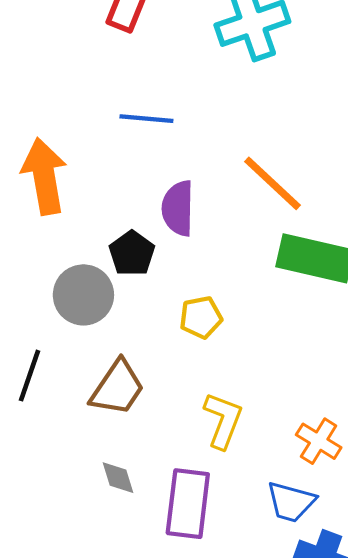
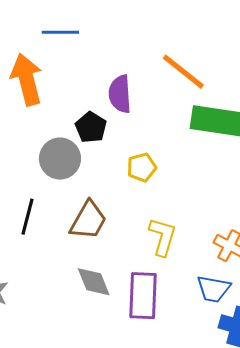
blue line: (146, 119) -> (60, 32), moved
gray diamond: (118, 478) -> (94, 282), size x1.4

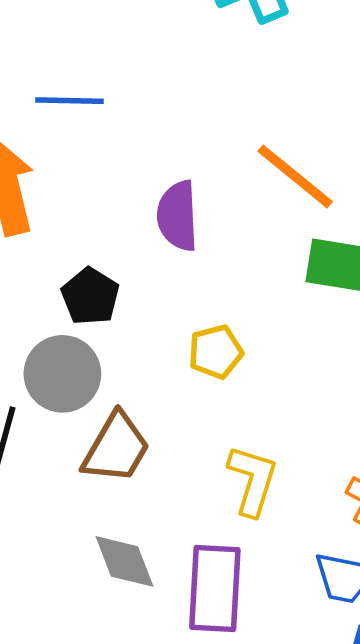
black pentagon: (91, 127) -> (90, 296), moved
gray circle: (60, 159) -> (62, 374), moved

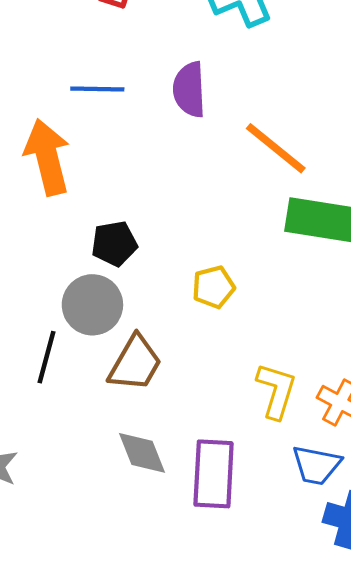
purple semicircle: (178, 216) -> (189, 90), moved
black pentagon: (90, 296) -> (114, 244), turned 30
yellow L-shape: (252, 480) -> (276, 391), moved

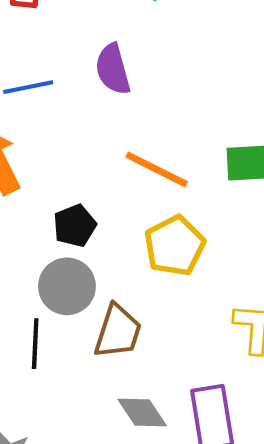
orange line: (276, 148) -> (157, 169), moved
yellow pentagon: (213, 287) -> (175, 246), size x1.5

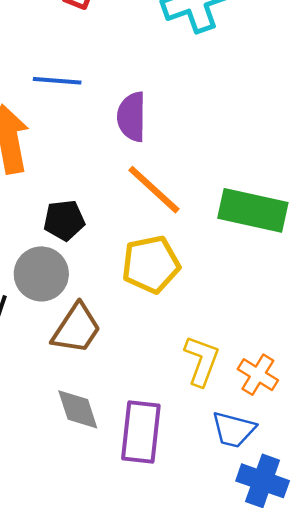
purple semicircle: (113, 69) -> (132, 117), moved

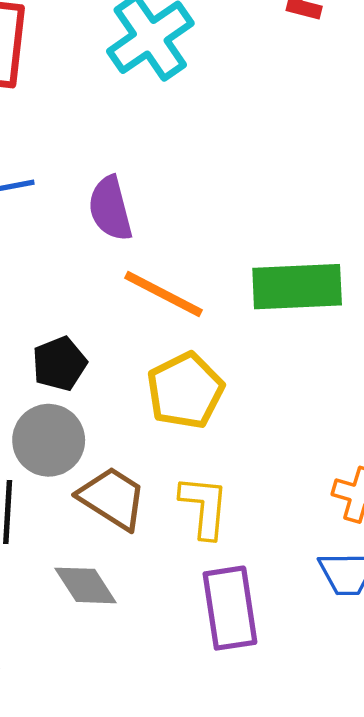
brown trapezoid: (76, 329) -> (112, 498), turned -76
yellow L-shape: (202, 361) -> (204, 507), moved
gray diamond: (78, 409) -> (86, 585), moved

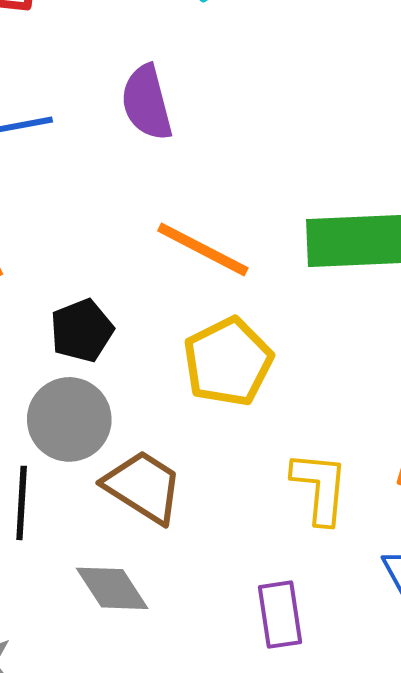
purple semicircle: (110, 208) -> (147, 103), moved
yellow L-shape: (204, 507) -> (320, 487), moved
purple rectangle: (230, 608) -> (280, 615), size x0.7

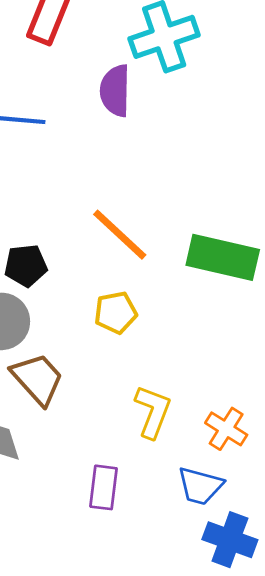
purple semicircle: (147, 103) -> (115, 91), moved
yellow pentagon: (228, 362) -> (116, 313), size x0.7

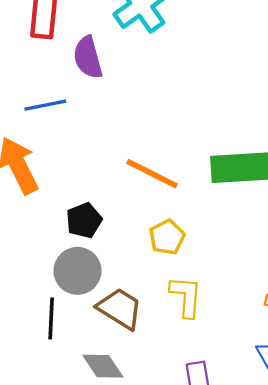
purple semicircle: (115, 91) -> (88, 57), moved
yellow L-shape: (153, 412) -> (186, 296), moved

